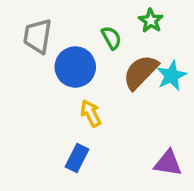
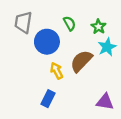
green star: (151, 21) -> (98, 27), moved
brown semicircle: (141, 72) -> (81, 61), moved

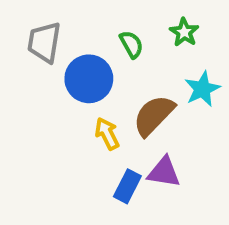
green star: (98, 27) -> (184, 32), moved
blue rectangle: (48, 99) -> (127, 186), moved
purple triangle: (105, 102) -> (164, 172), moved

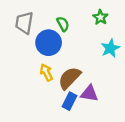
green semicircle: (131, 44) -> (63, 24), moved
brown semicircle: (154, 115) -> (70, 78), moved
yellow arrow: (107, 134) -> (46, 72), moved

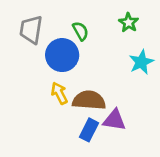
brown semicircle: (70, 78) -> (89, 100), turned 50

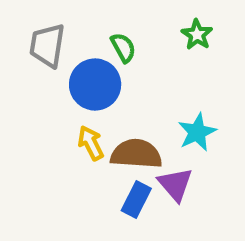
cyan star: (141, 62) -> (197, 132), moved
purple triangle: (114, 120) -> (175, 184), turned 40

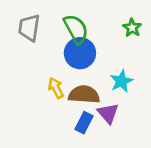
green star: (197, 35) -> (132, 28), moved
green semicircle: (123, 48) -> (76, 29), size x1.6
blue circle: (95, 84) -> (80, 53), moved

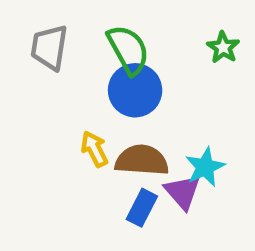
cyan star: (121, 81) -> (205, 167), moved

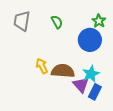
green semicircle: (128, 50) -> (57, 22), size x0.6
blue circle: (135, 90) -> (90, 40), moved
blue rectangle: (142, 208) -> (95, 92), moved

